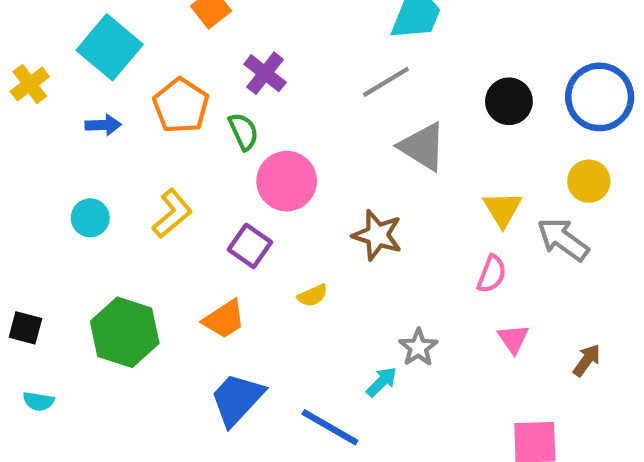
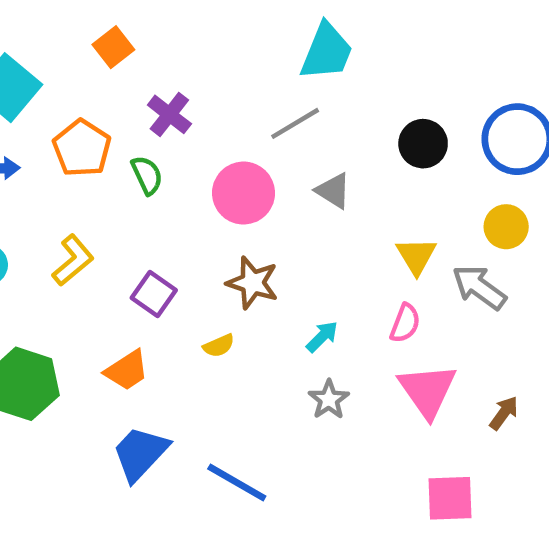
gray triangle: (423, 147) -> (333, 191), size x0.7
pink circle: (287, 181) -> (244, 193), moved
brown star: (377, 235) -> (252, 283), moved
pink triangle: (513, 339) -> (428, 391), size x1.8
cyan arrow: (382, 382) -> (322, 337), moved

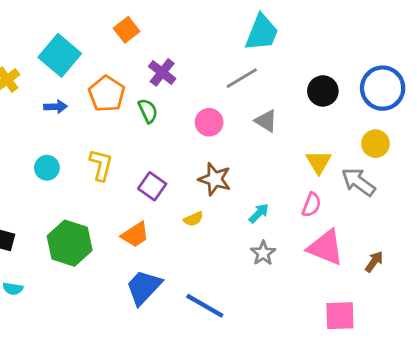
pink circle: (244, 193) -> (209, 122), size x0.7
yellow L-shape: (73, 260) -> (101, 165), turned -36
pink triangle: (428, 391) -> (326, 247), turned -33

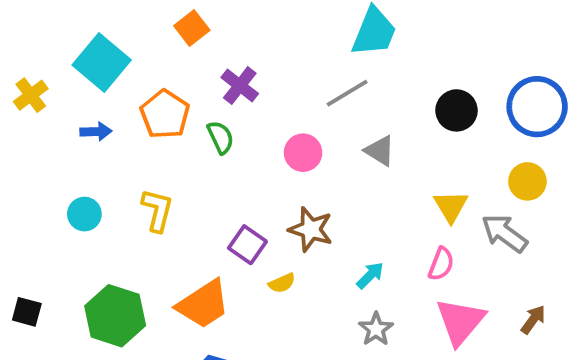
purple square: (152, 186) -> (247, 245), moved
orange trapezoid: (135, 235) -> (203, 304), size x1.4
pink triangle: (326, 247) -> (460, 321), turned 48
brown arrow: (374, 262) -> (533, 320), moved

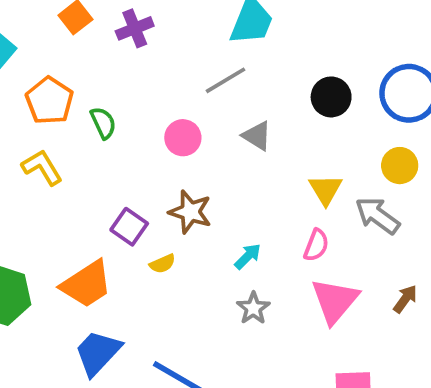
purple cross: (240, 86) -> (135, 28), moved, turned 30
yellow L-shape: (157, 210) -> (42, 167), moved, turned -45

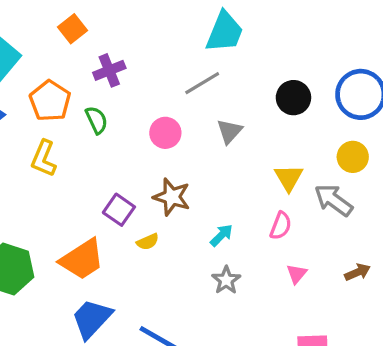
purple cross: (135, 28) -> (109, 70), moved
gray triangle: (257, 136) -> (229, 131), turned 40
yellow L-shape: (42, 167) -> (44, 158), turned -126
brown arrow: (405, 299) -> (358, 272), turned 30
pink triangle: (335, 301) -> (297, 274), size x0.5

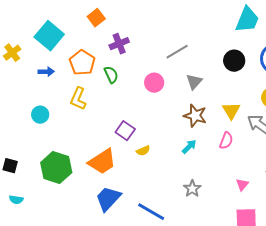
cyan trapezoid: (225, 32) -> (247, 20), moved
brown star: (172, 197) -> (195, 116), moved
pink triangle: (297, 274) -> (242, 185), moved
gray star: (226, 280) -> (192, 189), moved

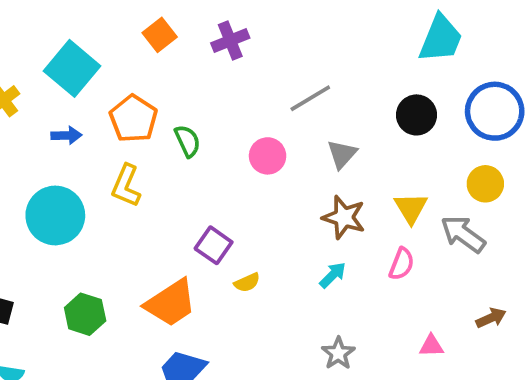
purple cross: (119, 44) -> (230, 40), moved
cyan circle: (40, 115) -> (55, 215), size x1.8
green hexagon: (56, 168) -> (85, 314), size x0.7
pink triangle: (242, 185) -> (431, 346), turned 48

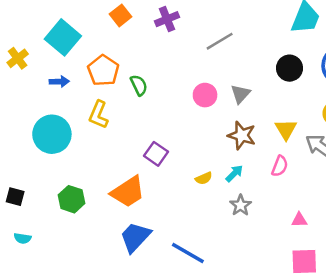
gray line: (310, 98) -> (220, 41), moved
pink circle: (268, 156) -> (205, 95), moved
yellow semicircle: (247, 283) -> (204, 178), moved
gray star: (338, 353) -> (241, 205), moved

